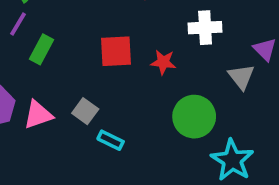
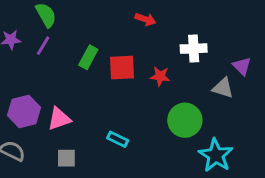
green rectangle: (42, 49) -> (88, 57), moved
gray triangle: (241, 77) -> (223, 88), turned -35
gray square: (85, 111) -> (66, 158), moved, turned -36

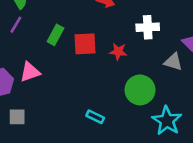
pink triangle: (59, 119) -> (30, 72), moved
cyan rectangle: (118, 139) -> (95, 117), moved
gray square: (66, 158) -> (17, 117), moved

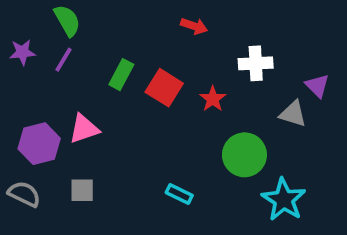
red square: (85, 44) -> (164, 88), turned 35
red star: (118, 52) -> (213, 99), turned 30
gray square: (17, 117) -> (82, 190), moved

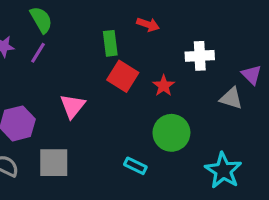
green rectangle: (121, 75) -> (110, 43), moved, turned -35
pink triangle: (84, 129) -> (73, 106), moved, turned -32
green circle: (244, 155) -> (171, 133), moved
gray square: (82, 190) -> (54, 163), size x1.5

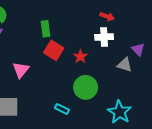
red arrow: (148, 24) -> (107, 16), moved

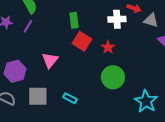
white cross: (104, 37) -> (117, 19), moved
gray triangle: (125, 65) -> (151, 20), moved
cyan rectangle: (62, 109) -> (70, 98), moved

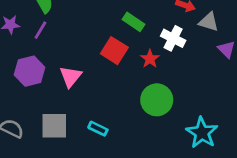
white cross: (117, 19) -> (173, 38), moved, turned 30
green rectangle: (74, 20) -> (133, 22), moved, turned -49
purple hexagon: (15, 71) -> (30, 71), moved

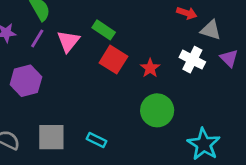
green rectangle: (133, 22) -> (104, 30), moved
white cross: (173, 38) -> (192, 60), moved
pink triangle: (71, 77) -> (68, 41), moved

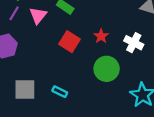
red square: (113, 60) -> (70, 42), moved
white cross: (192, 60) -> (134, 43), moved

